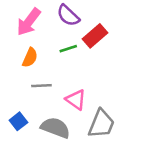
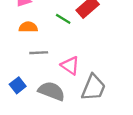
green line: (68, 49) -> (63, 19), turned 49
orange semicircle: (30, 58) -> (28, 27), turned -114

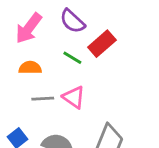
pink triangle: (70, 65) -> (74, 97), moved

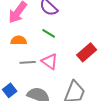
red rectangle: (102, 44) -> (87, 52), moved

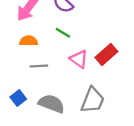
pink triangle: (50, 61) -> (79, 59), moved

